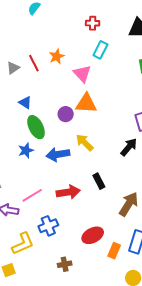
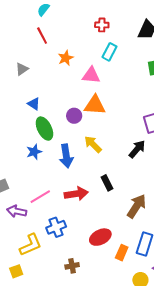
red line: (34, 63) -> (42, 36), moved
pink triangle: (82, 74) -> (91, 75), turned -42
blue arrow: (58, 154) -> (66, 156), turned -90

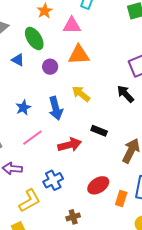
purple circle: (74, 116) -> (50, 67), moved
green ellipse: (44, 129) -> (34, 39), moved
black arrow: (137, 149) -> (125, 94), turned -78
black rectangle: (107, 183) -> (99, 131), turned -35
pink line: (40, 197) -> (32, 138), moved

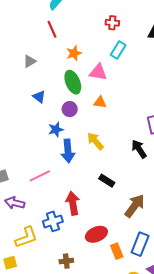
green ellipse: (34, 39) -> (73, 82), moved
orange triangle: (79, 55) -> (100, 102), size x0.6
blue star: (23, 108) -> (56, 129), moved
red arrow: (70, 145) -> (73, 203), moved, turned -95
orange rectangle: (121, 198) -> (117, 251), turned -49

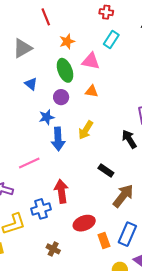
gray triangle: (30, 61) -> (22, 48), size x1.5
yellow arrow: (95, 141) -> (86, 130), turned -108
black rectangle: (107, 181) -> (106, 171), moved
brown cross: (66, 261) -> (53, 249), turned 32

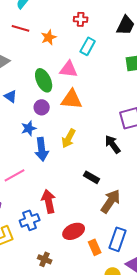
red line: (46, 17) -> (21, 28), turned -48
orange star: (67, 41) -> (49, 37), moved
orange triangle: (92, 91) -> (72, 99), size x1.6

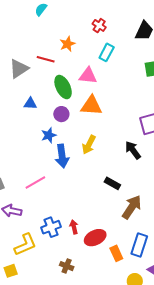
red cross: (81, 19) -> (99, 26), turned 32
red line: (21, 28) -> (46, 59), moved
blue triangle: (11, 96) -> (30, 103), turned -32
red arrow: (49, 201) -> (74, 227), moved, size x0.6

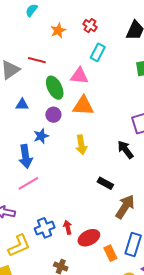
orange star: (67, 44) -> (58, 30), moved
yellow arrow: (89, 145) -> (81, 145), turned -36
blue arrow: (62, 156) -> (26, 156), moved

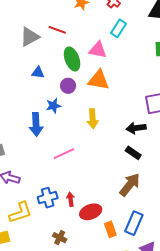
black arrow: (125, 150) -> (136, 128), turned -66
pink line: (28, 183) -> (64, 154), moved
black rectangle: (105, 183) -> (133, 153), moved

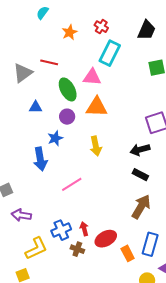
cyan rectangle: (118, 28) -> (110, 53), size x1.4
brown cross: (60, 238) -> (77, 249), moved

